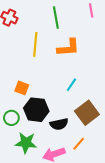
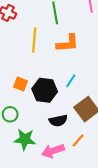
black hexagon: (36, 110) -> (45, 90), moved

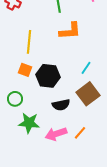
yellow line: (34, 40) -> (29, 42), moved
cyan line: (71, 81) -> (86, 68), moved
orange line: (78, 140) -> (80, 133), moved

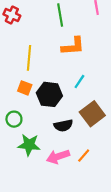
cyan line: (86, 68) -> (79, 82), moved

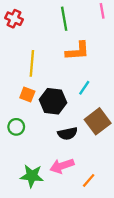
green star: (29, 145) -> (32, 176), moved
orange line: (84, 156) -> (89, 180), moved

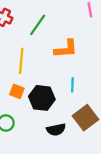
green line: (64, 19) -> (38, 25), moved, turned 45
cyan line: (84, 88) -> (72, 85), turned -32

